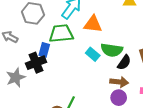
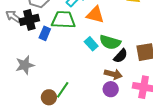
black cross: (36, 63) -> (29, 20), moved
gray star: (16, 77) -> (25, 65), moved

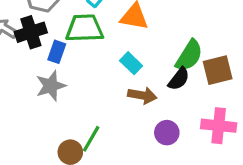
green semicircle: (110, 42) -> (189, 56), moved, turned -70
gray star: (25, 65) -> (51, 86), moved
brown arrow: (113, 74) -> (142, 95), moved

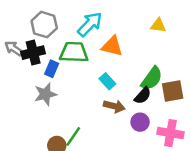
purple circle: (167, 133) -> (140, 122), moved

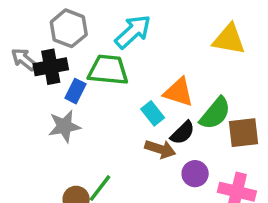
yellow triangle: (158, 25) -> (229, 39), size x1.5
orange triangle: (112, 46) -> (179, 92), moved
black semicircle: (143, 96) -> (183, 133), moved

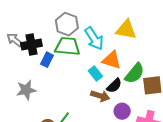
gray hexagon: (69, 28) -> (67, 24), moved
cyan arrow: (133, 32) -> (94, 39), moved, turned 100
yellow triangle: (229, 39) -> (126, 30), moved
gray star: (64, 126) -> (26, 90), moved

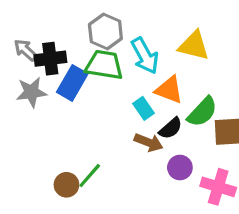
blue rectangle: (47, 60) -> (72, 83), size x1.5
gray star: (26, 90) -> (31, 92), moved

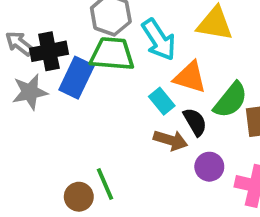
black semicircle: (171, 128) -> (195, 122), turned -75
green line: (90, 176) -> (105, 184), turned -60

